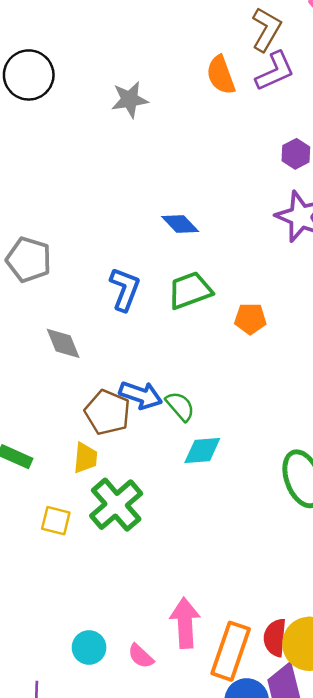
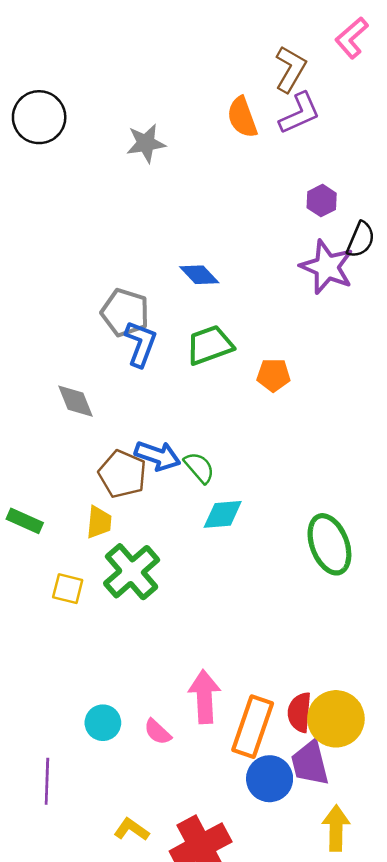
gray pentagon: (29, 260) -> (125, 313), moved

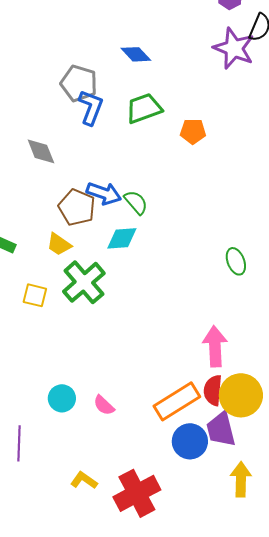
cyan diamond: (223, 514) -> (122, 238), moved
yellow trapezoid: (99, 522) -> (59, 244), turned 120
green ellipse: (329, 544) -> (236, 261), size x0.6
pink arrow: (204, 697) -> (215, 346), moved
orange rectangle: (253, 727) -> (177, 401), turned 39

